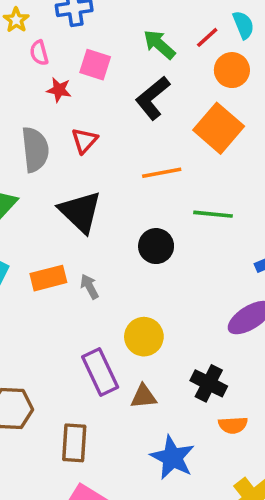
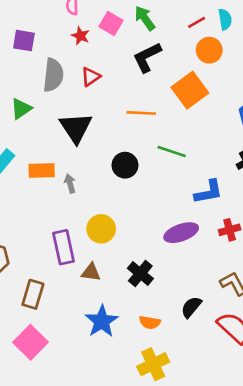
green arrow: (159, 44) -> (145, 18), moved
orange semicircle: (233, 425) -> (150, 322), moved

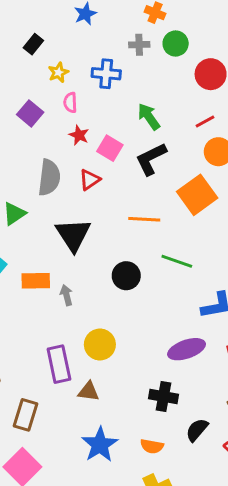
pink square: (111, 24) -> (110, 148), moved
purple square: (24, 41) -> (30, 113), moved, turned 30
black cross: (140, 273) -> (164, 396), moved, turned -30

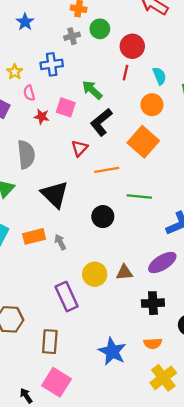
red line: (205, 122) -> (126, 73), moved, turned -35
pink square: (110, 148) -> (66, 107), moved
red triangle: (90, 180) -> (79, 148), moved
brown triangle: (89, 391) -> (124, 272), moved

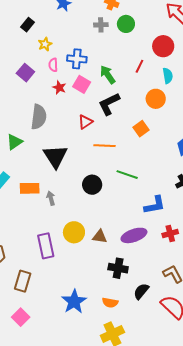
red circle: (132, 46) -> (163, 46), moved
blue cross: (52, 64) -> (77, 59), moved
orange square: (143, 142) -> (141, 129), size x0.6
pink square: (57, 382) -> (21, 317), size x0.7

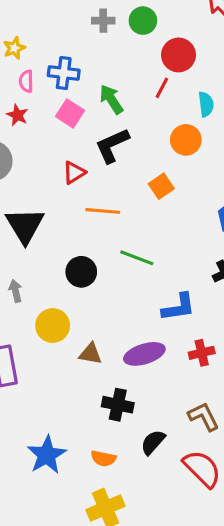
red circle: (163, 46) -> (178, 55), moved
red star: (59, 87) -> (17, 115), moved
yellow circle: (74, 232) -> (53, 326), moved

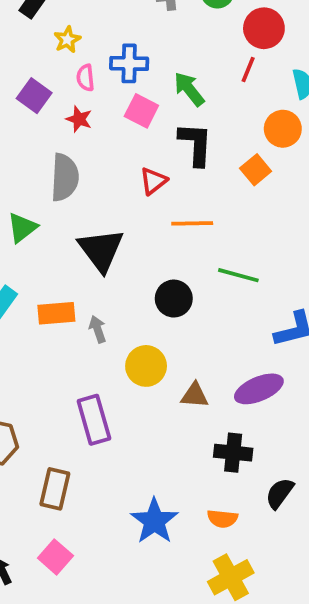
black L-shape: (112, 145) -> (196, 144), turned 123
orange square: (161, 186) -> (256, 170), moved

